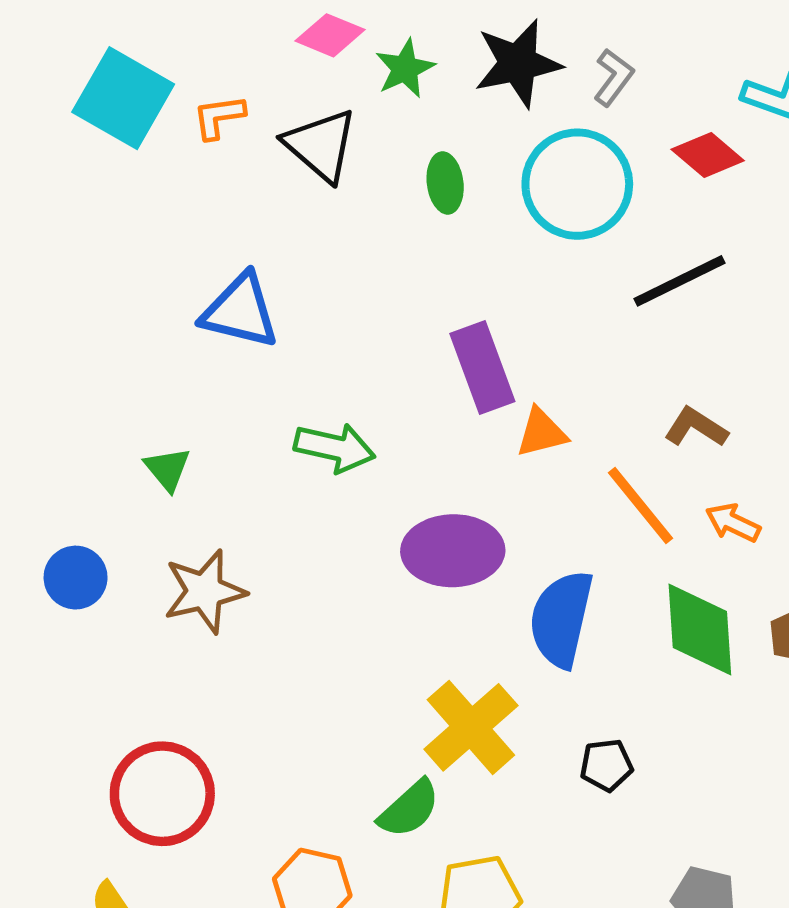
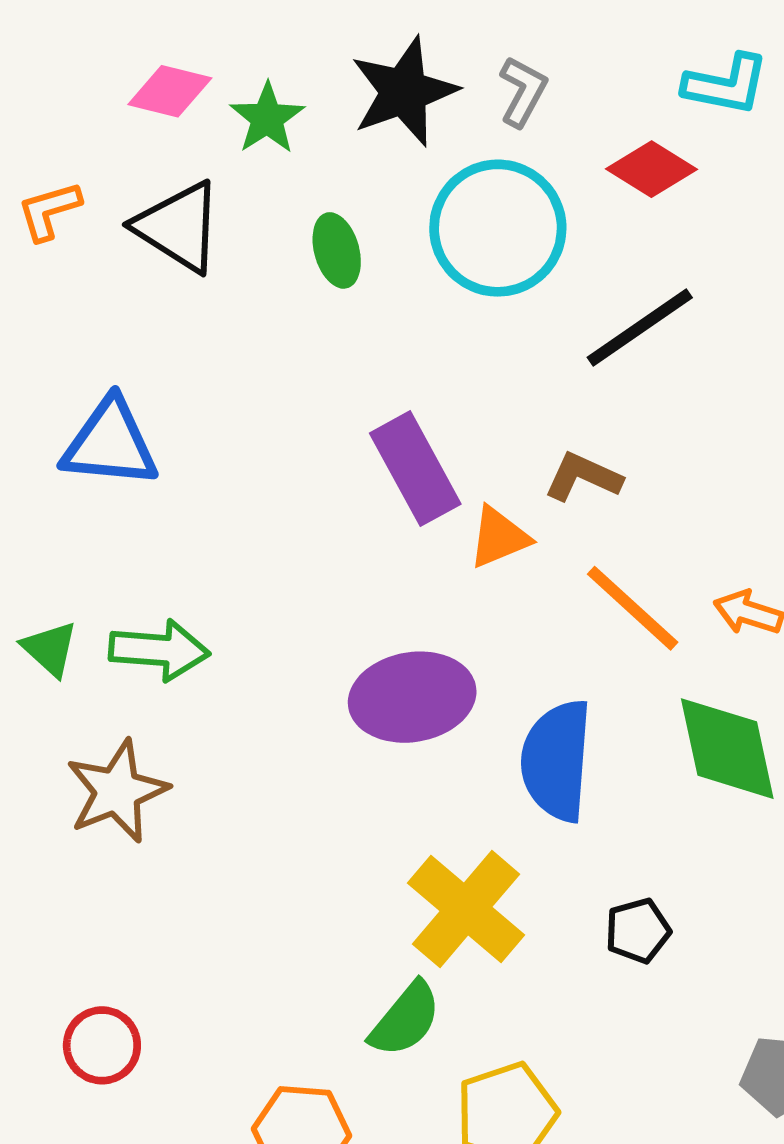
brown L-shape: (696, 427) -> (583, 477), moved
green arrow: (335, 448) -> (159, 650), moved
red circle: (162, 794) -> (102, 1045), size x0.6

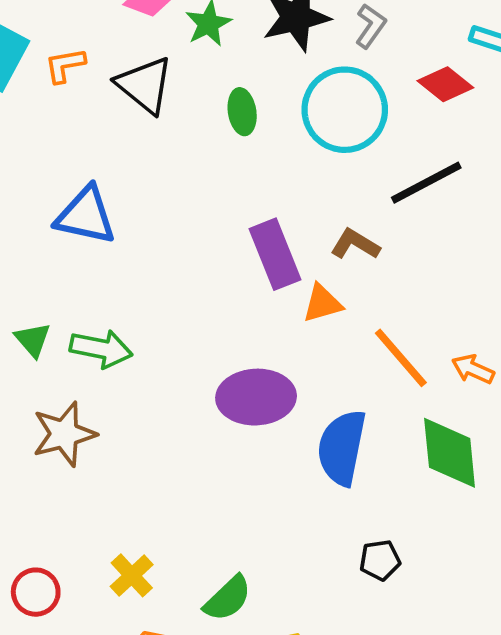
brown L-shape: (583, 477) -> (355, 244), moved
yellow cross: (466, 909) -> (132, 575), moved, size x0.6

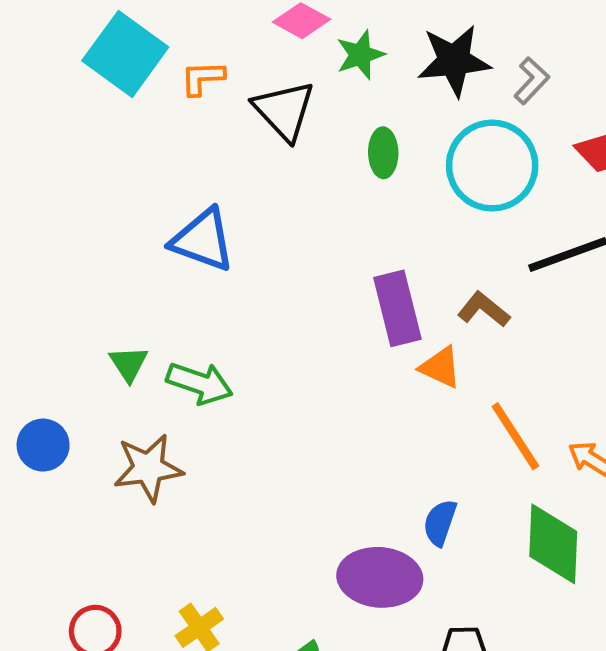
orange triangle: (322, 303) -> (440, 367), turned 33
purple ellipse: (256, 397) -> (380, 577), moved
blue semicircle: (342, 448) -> (440, 523), size x0.6

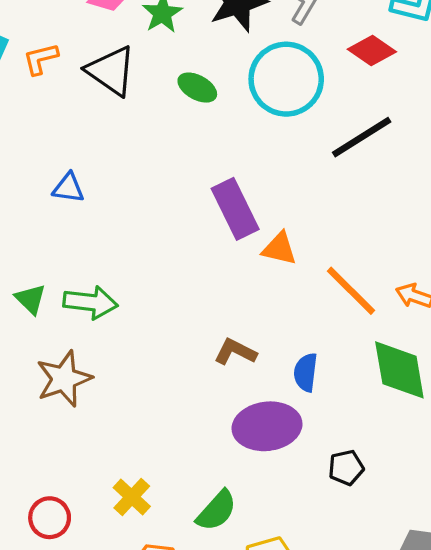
green ellipse: (383, 153) -> (197, 88), turned -48
blue triangle: (203, 240) -> (68, 188), size x0.6
brown L-shape: (484, 309) -> (235, 352), moved

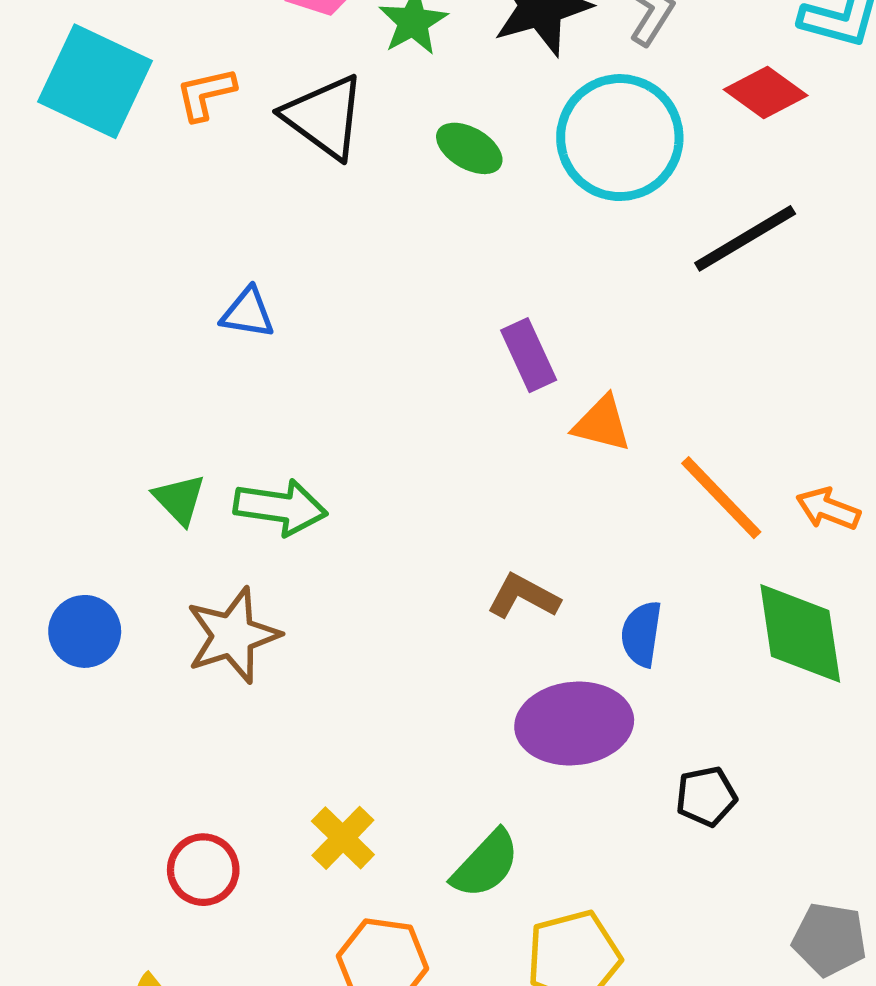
purple rectangle: (235, 209) -> (529, 355), size x0.7

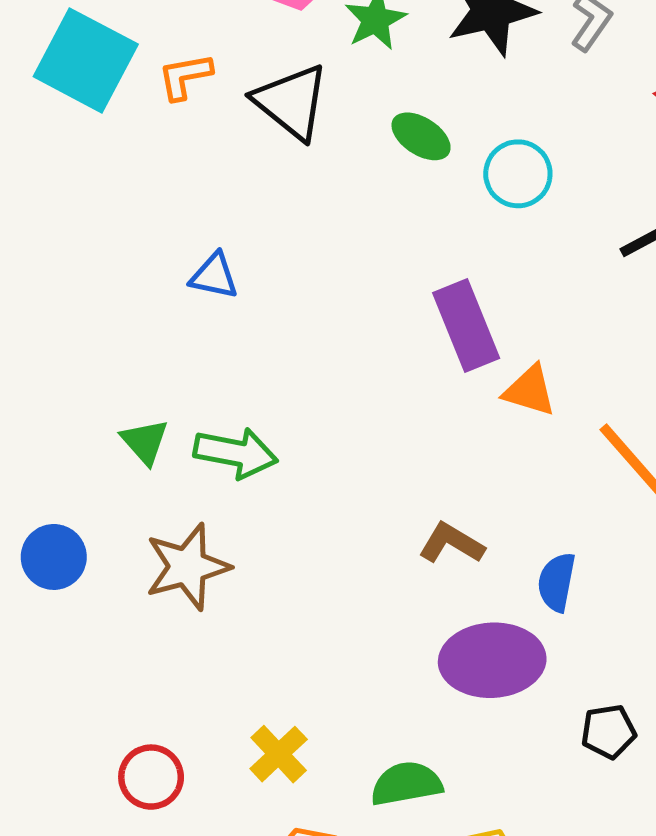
cyan circle: (620, 138) -> (518, 174), moved, size x0.6
purple rectangle: (529, 355) -> (466, 326), size x1.4
green semicircle: (486, 864) -> (406, 784), turned -146

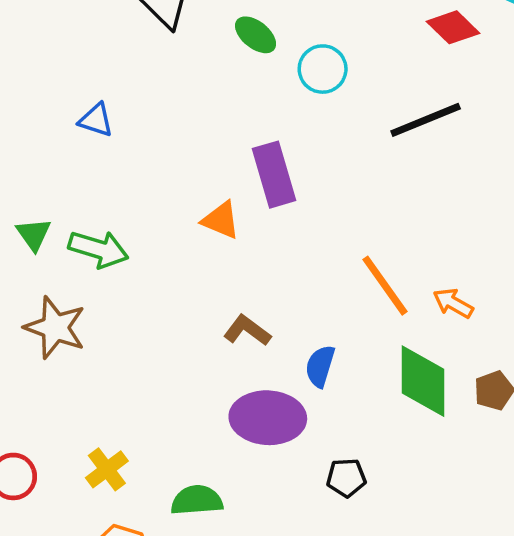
orange triangle: (530, 391) -> (221, 220), moved
brown star: (187, 567) -> (55, 328), turned 30

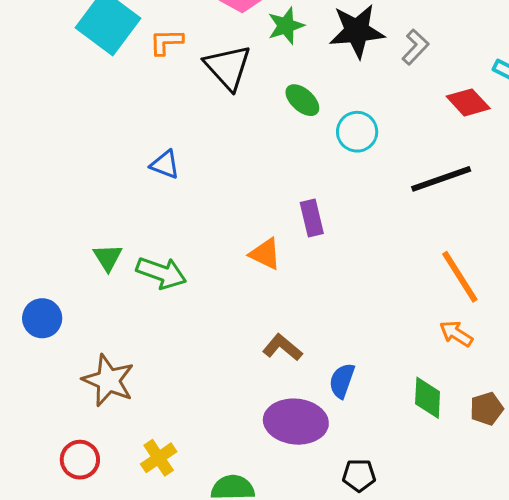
purple rectangle: (274, 175) -> (312, 218), size x0.7
orange line: (385, 286) -> (460, 277), moved
brown star: (55, 328) -> (108, 380), moved
green diamond: (423, 381) -> (428, 398), size x0.7

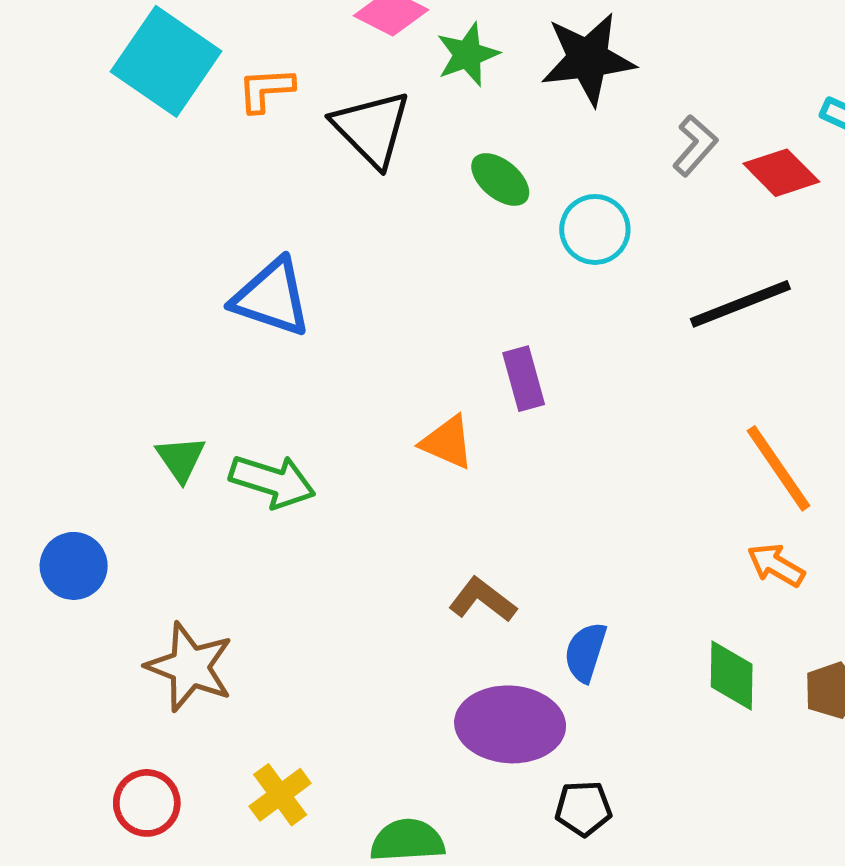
gray L-shape: (415, 47) -> (695, 146), moved
blue triangle: (165, 165) -> (272, 298), size x1.6
black pentagon: (359, 475) -> (583, 808), moved

